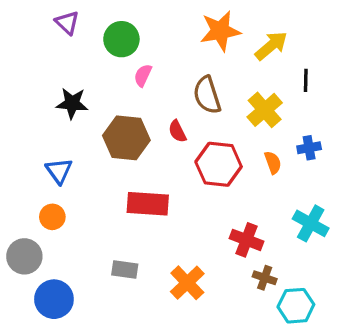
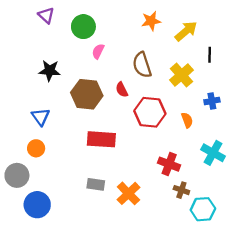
orange star: (220, 31) -> (151, 21), size x0.7
orange semicircle: (273, 163) -> (187, 120), moved
gray rectangle: (125, 270) -> (96, 184), moved

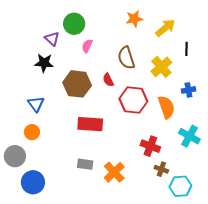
purple triangle: (46, 15) -> (52, 39), moved
orange semicircle: (187, 120) -> (166, 107), size x1.6

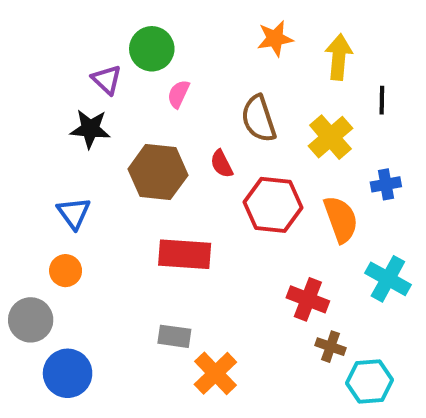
yellow arrow: (165, 28) -> (339, 57), turned -45
orange cross: (114, 172) -> (215, 373), moved

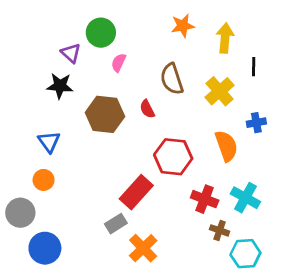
red hexagon: (273, 205) -> (173, 157), moved
red rectangle: (185, 254) -> (136, 192), moved, turned -52
cyan cross: (388, 279) -> (245, 198), moved
gray rectangle: (174, 336) -> (116, 224), turned -40

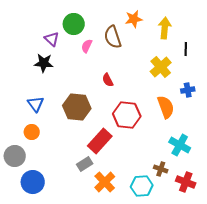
brown semicircle: (172, 79) -> (113, 37), moved
brown hexagon: (105, 114) -> (77, 107), moved
red cross: (205, 199) -> (186, 182), moved
cyan hexagon: (245, 254) -> (142, 186), moved

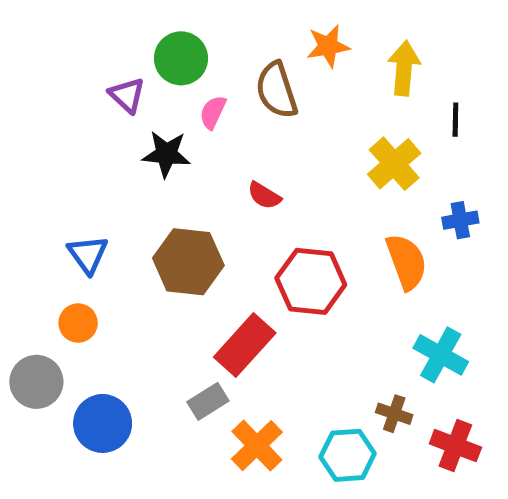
black star: (44, 63) -> (166, 154), moved
red semicircle: (108, 80) -> (264, 196), turned -32
blue circle: (33, 182) -> (103, 423), moved

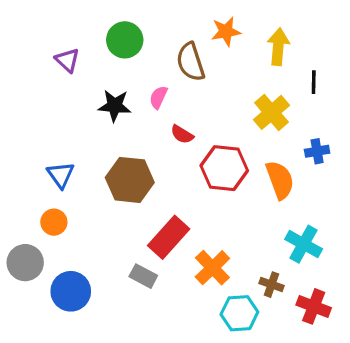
purple triangle: (127, 95) -> (67, 60), moved
pink semicircle: (213, 112) -> (158, 97), moved
red hexagon: (311, 281) -> (224, 168), moved
gray rectangle: (208, 401) -> (143, 276), turned 60
orange cross: (257, 446) -> (212, 268), moved

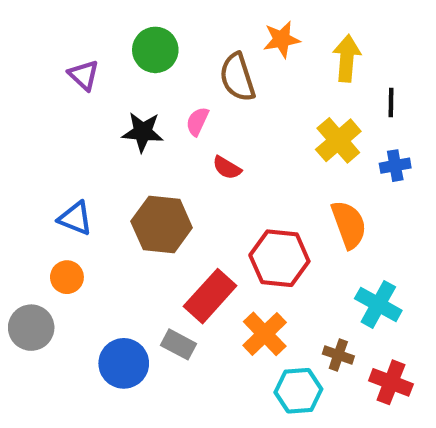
blue cross: (317, 151) -> (395, 166), moved
red hexagon: (224, 168) -> (279, 258), moved
blue triangle: (61, 175) -> (75, 218), turned -32
blue circle: (71, 291) -> (124, 363), moved

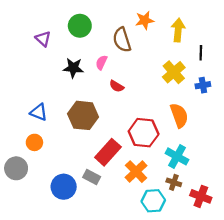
cyan cross: (378, 304) -> (177, 156), moved

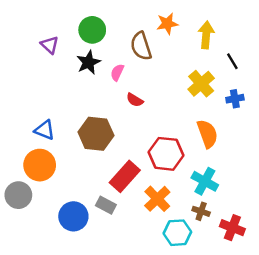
black line: (201, 53) -> (232, 61), turned -32
black star: (73, 68) -> (88, 62), moved, turned -30
orange circle: (34, 142) -> (40, 165), size x1.6

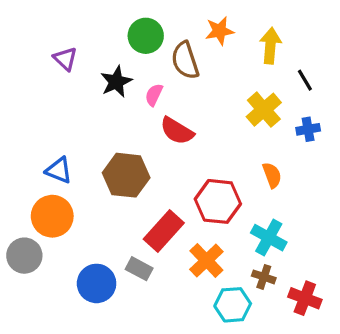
green circle: (92, 30) -> (146, 36), moved
red semicircle: (135, 100) -> (177, 131), size x1.5
orange semicircle: (207, 134) -> (272, 175), size x0.7

